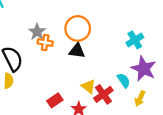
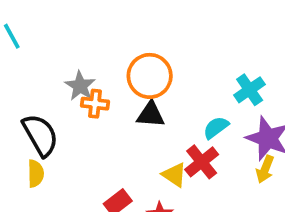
cyan semicircle: (124, 80) -> (216, 128), moved, turned -88
red cross: (103, 94) -> (202, 162), moved
yellow arrow: (140, 99) -> (265, 169), moved

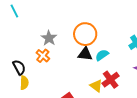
orange cross: (95, 104) -> (43, 56), moved, turned 32
cyan semicircle: (216, 128) -> (102, 55), moved
black semicircle: (40, 135) -> (19, 67), moved, size x0.7

